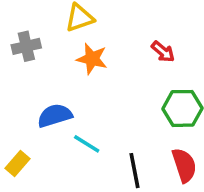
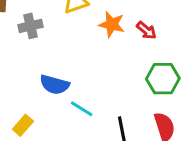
orange star: (92, 59) -> (112, 24), moved
blue semicircle: (55, 116) -> (55, 85), turned -148

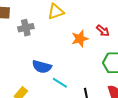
orange star: (112, 24) -> (80, 39), moved, turned -30

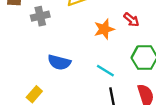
cyan line: (60, 83) -> (105, 71), moved

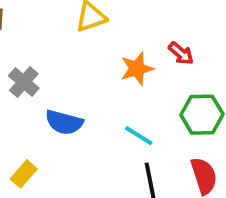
gray cross: (40, 16) -> (24, 82), moved, turned -36

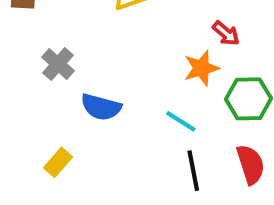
orange star: (137, 69) -> (201, 68), moved

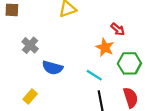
orange star: (201, 68) -> (105, 47), turned -30

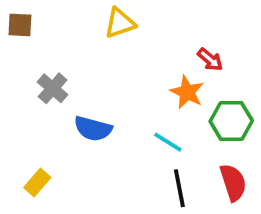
yellow rectangle: (30, 97) -> (37, 182), moved

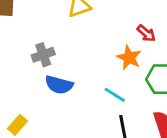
gray cross: (53, 88) -> (43, 55), moved, turned 30

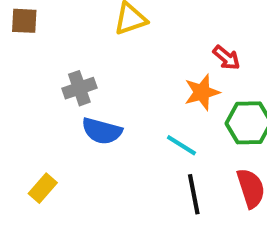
orange star: (129, 58) -> (202, 92), turned 30

